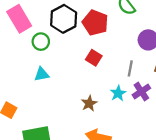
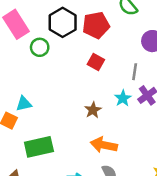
red pentagon: (95, 23) -> (96, 25), turned -30
cyan triangle: (42, 74) -> (24, 104), moved

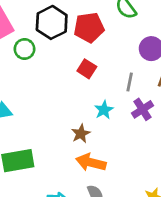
cyan star: (123, 98) -> (104, 110), moved
brown star: (93, 110) -> (81, 134), moved

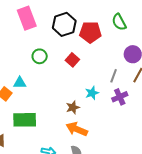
green circle: (25, 49) -> (40, 56), moved
red square: (87, 69) -> (72, 60), moved

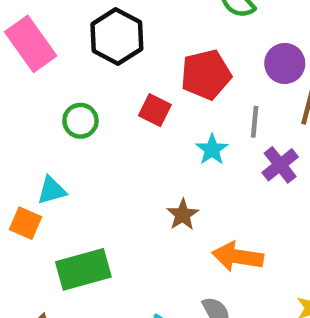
red pentagon: (90, 32) -> (206, 75), moved
cyan star: (92, 93) -> (212, 150), moved
orange arrow: (77, 129) -> (238, 257), moved

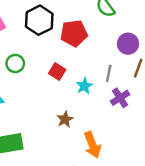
red pentagon: (206, 75) -> (74, 33), moved
red square: (155, 110) -> (57, 72), moved
orange arrow: (238, 257) -> (92, 145), turned -125

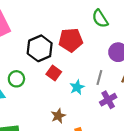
black hexagon: (39, 20) -> (40, 48), moved
green circle: (15, 63) -> (16, 79), moved

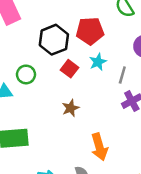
cyan star: (77, 87) -> (98, 62), moved
brown star: (58, 116) -> (70, 108), moved

